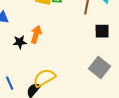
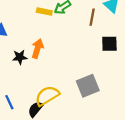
gray square: (100, 68) -> (88, 86), moved, turned 30

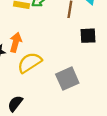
yellow semicircle: (47, 96) -> (30, 63), moved

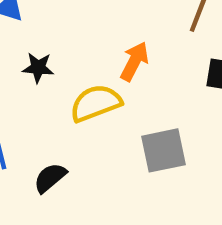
orange arrow: (16, 42) -> (134, 61), moved

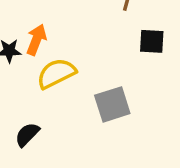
orange arrow: (134, 61) -> (36, 40), moved

